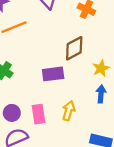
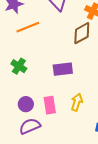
brown diamond: (74, 48) -> (82, 33), moved

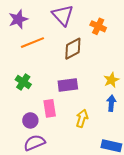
brown diamond: (82, 33) -> (73, 49), moved
pink rectangle: (50, 105) -> (50, 108), moved

